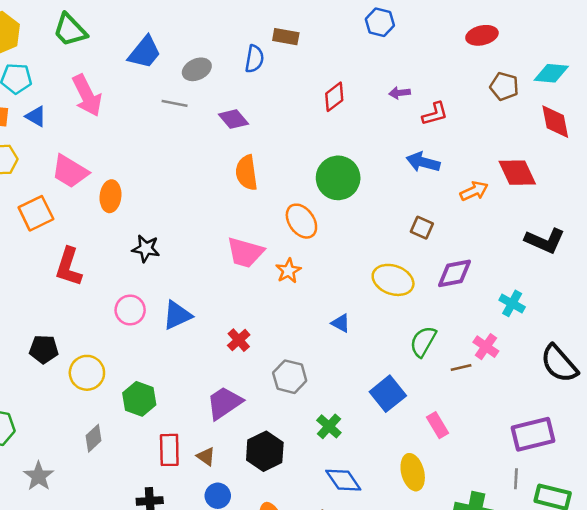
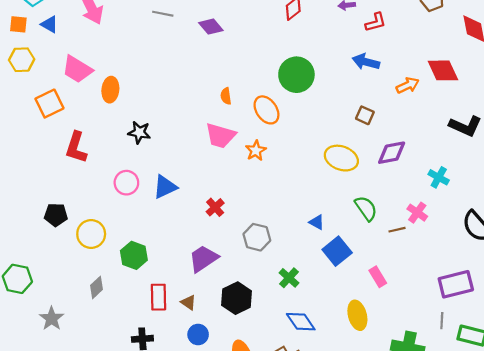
orange semicircle: (247, 173) -> (226, 96), moved, size x0.6
blue triangle: (341, 323) -> (317, 222), moved
green semicircle: (423, 341) -> (366, 208), turned 115

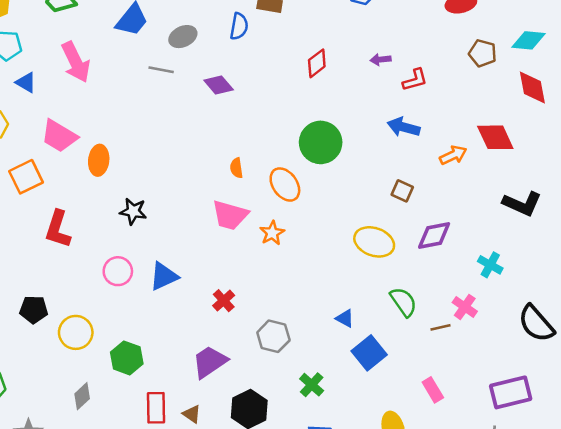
pink rectangle: (378, 277) -> (433, 390), moved

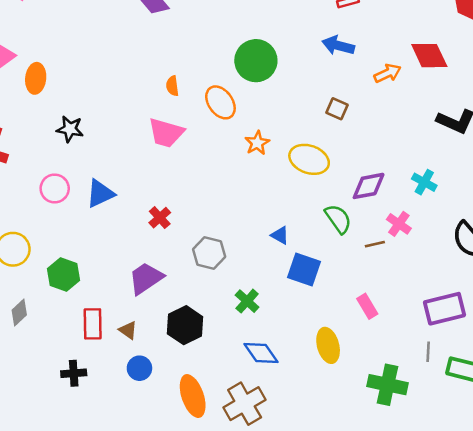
orange star: (272, 233) -> (257, 143), moved
purple diamond: (434, 236) -> (369, 186), moved
blue square: (369, 353) -> (304, 269), turned -32

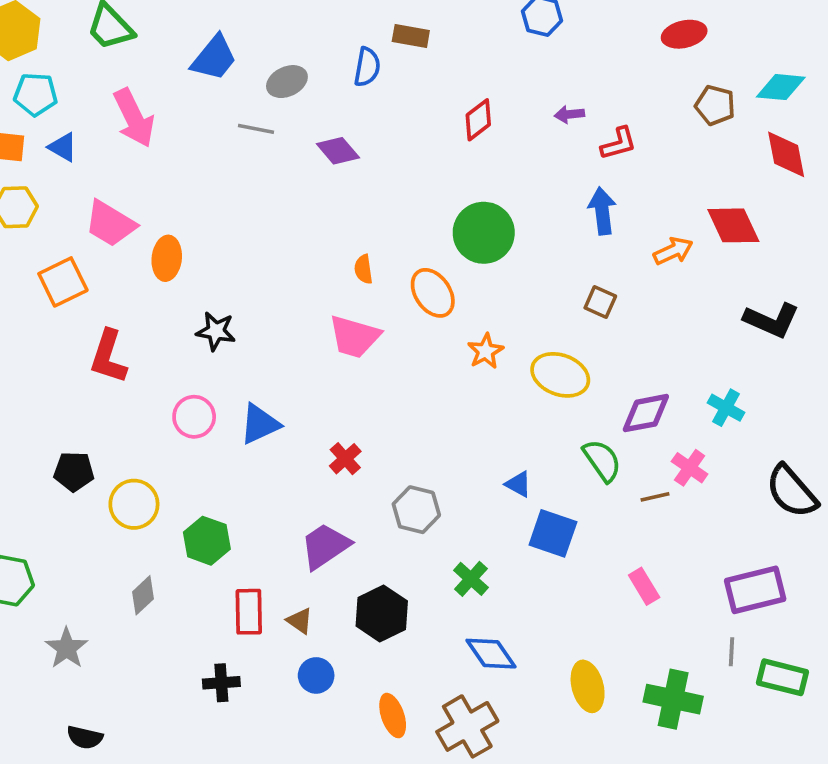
blue arrow: (338, 45) -> (602, 211), turned 68
yellow ellipse: (328, 345) -> (588, 686), moved
orange ellipse: (193, 396) -> (393, 716), size x0.7

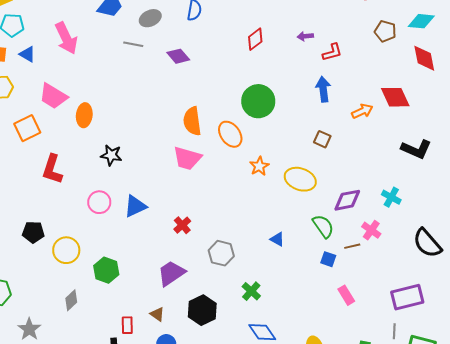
orange semicircle: (363, 269) -> (192, 121), size x1.8
blue square: (553, 533) -> (328, 259), moved, size x0.6
red rectangle: (249, 612) -> (127, 325), moved, size x0.7

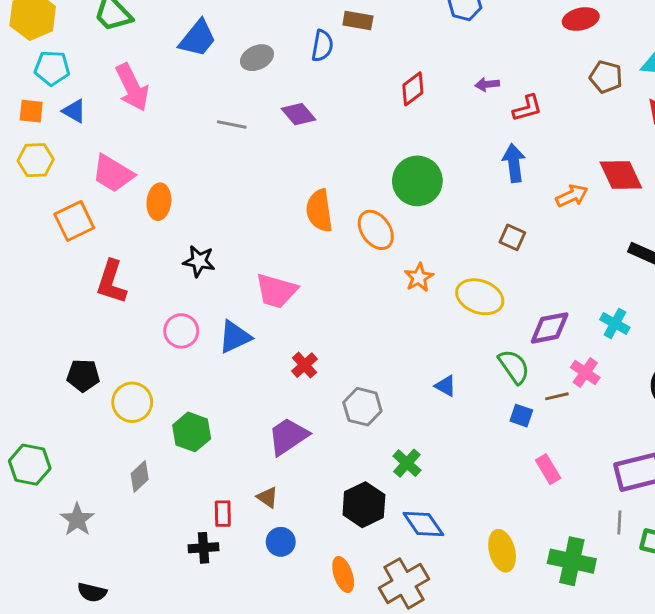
gray line: (133, 44) -> (232, 124), moved
pink trapezoid: (187, 158) -> (276, 291), moved
black hexagon: (202, 310) -> (364, 505), moved

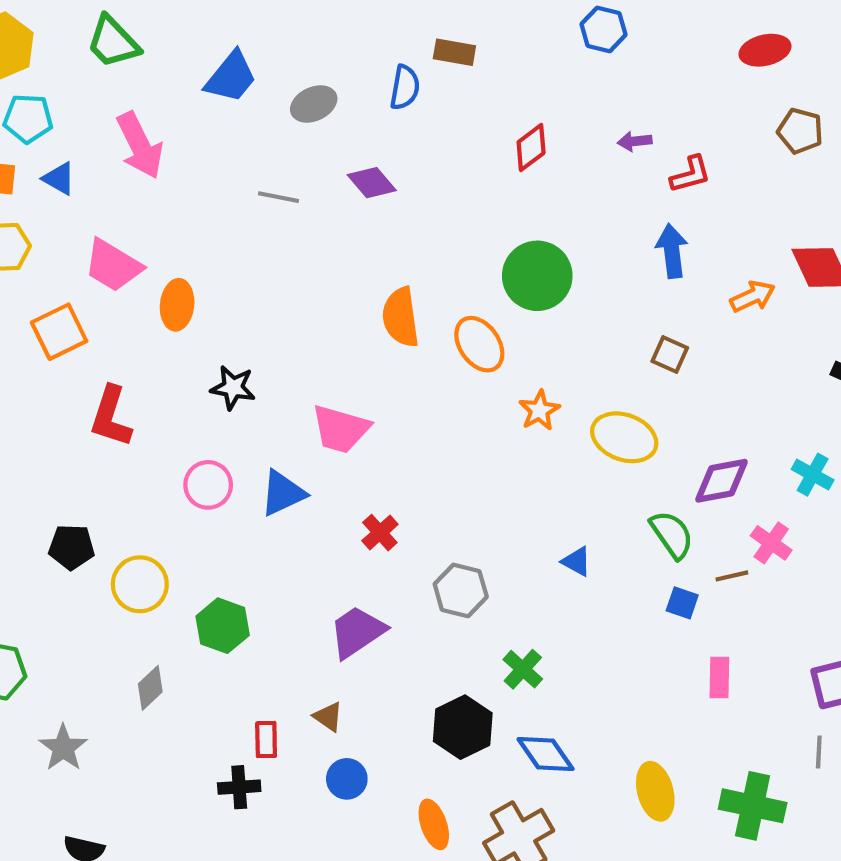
pink rectangle: (548, 469) -> (719, 677), turned 32

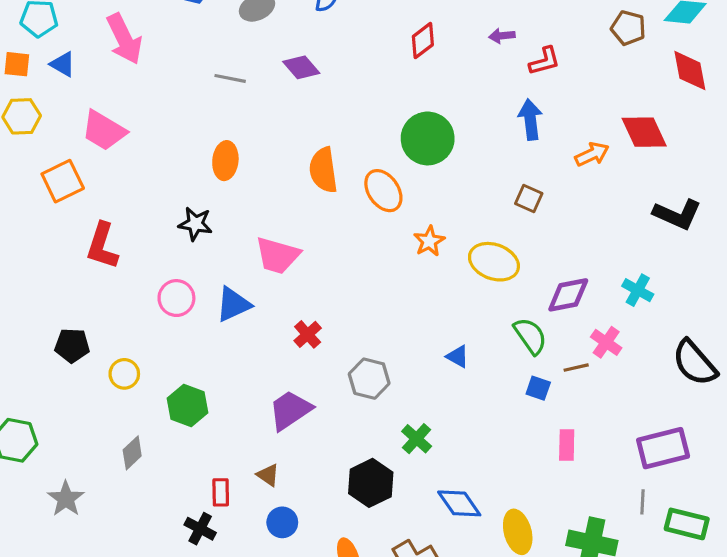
orange ellipse: (177, 305) -> (225, 161), moved
yellow circle: (140, 584) -> (124, 374), size x0.7
blue diamond: (546, 754) -> (459, 503), moved
black cross: (239, 787) -> (200, 529), turned 32

